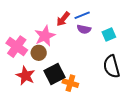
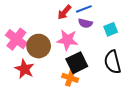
pink star: (45, 36) -> (67, 40), moved, turned 30
brown circle: (39, 53) -> (39, 46), size x1.5
black square: (54, 74) -> (77, 63), moved

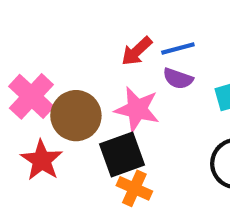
black square: (77, 63) -> (122, 154), moved

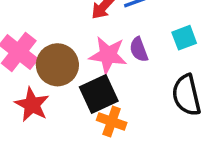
purple semicircle: (178, 79) -> (139, 50), moved, turned 55

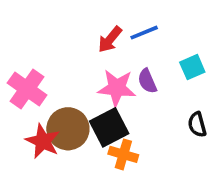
brown circle: (57, 65) -> (68, 129), moved
black semicircle: (186, 95) -> (197, 125), size x0.6

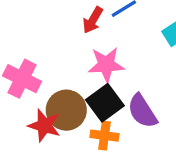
purple semicircle: (147, 81) -> (142, 111), moved, size x1.5
orange cross: (123, 154) -> (104, 136), moved

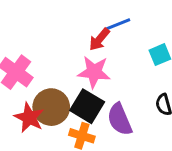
red arrow: (93, 20) -> (99, 39), moved
black square: (105, 103) -> (87, 106), turned -32

